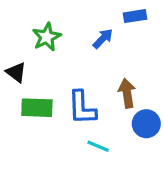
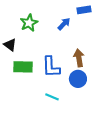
blue circle: (146, 124) -> (78, 79), moved
cyan line: (98, 146) -> (52, 97), moved

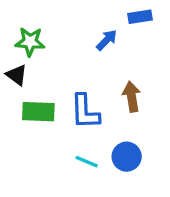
green star: (29, 23) -> (30, 42), moved, turned 30
blue circle: (78, 79) -> (127, 157), moved

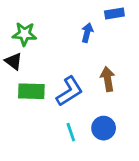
blue arrow: (107, 40) -> (87, 33), turned -30
blue L-shape: (85, 112) -> (69, 91), turned -120
cyan line: (87, 162) -> (71, 132), turned 48

